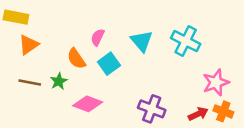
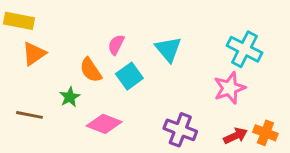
cyan cross: (186, 41) -> (245, 49), moved
brown line: (30, 83) -> (29, 115), moved
pink star: (216, 83) -> (230, 88), moved

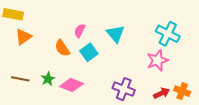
green star: (70, 97) -> (48, 79), moved

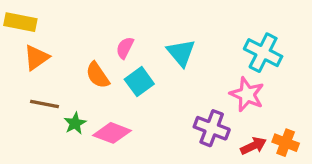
pink star: (157, 60) -> (247, 94), turned -30
brown line: (20, 79) -> (44, 104), moved
purple cross: (124, 89) -> (212, 128), moved

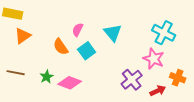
brown line: (44, 104) -> (16, 73), moved
purple cross: (212, 128) -> (132, 80), turned 30
orange cross: (286, 143) -> (178, 78), moved

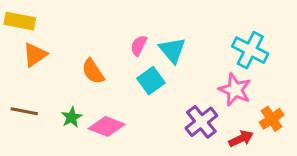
pink semicircle: (78, 30) -> (139, 46), moved
cyan square: (87, 51) -> (151, 81), moved
orange cross: (178, 78) -> (272, 119), turned 35

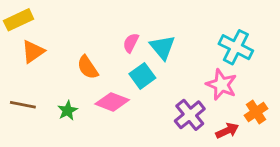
yellow rectangle: (20, 21) -> (19, 20), turned -36
pink diamond: (107, 126) -> (112, 102), moved

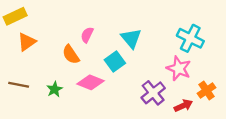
pink semicircle: (131, 43) -> (87, 35), moved

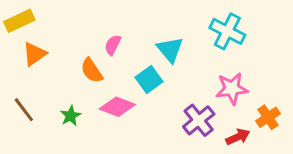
cyan cross: (190, 38) -> (227, 31), moved
pink star: (179, 68) -> (232, 89), turned -30
brown line: (19, 85) -> (24, 110), turned 42

